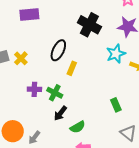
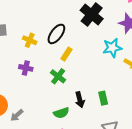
yellow cross: (21, 58) -> (30, 40), moved, turned -32
green cross: (55, 93) -> (58, 76), moved
black arrow: (60, 113) -> (80, 100), moved, turned -63

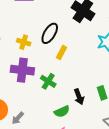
purple cross: (26, 68) -> (22, 70), size x1.6
green cross: (58, 76) -> (48, 81), moved

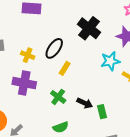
green cross: (48, 81) -> (58, 97), moved
black arrow: (79, 97) -> (85, 103), moved, turned -49

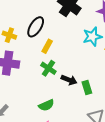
green cross: (58, 97) -> (48, 68), moved

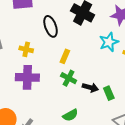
black ellipse: (36, 27) -> (51, 26), moved, turned -45

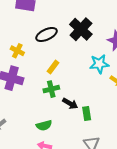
black ellipse: (51, 26) -> (47, 34), turned 70
green cross: (69, 78) -> (51, 89), turned 35

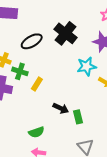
yellow rectangle: (53, 67) -> (37, 84), moved
green cross: (51, 89) -> (20, 71), moved, turned 35

